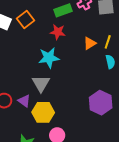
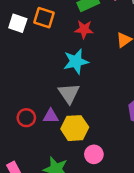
orange square: (26, 20) -> (44, 18), turned -30
purple triangle: (24, 101) -> (51, 116), turned -32

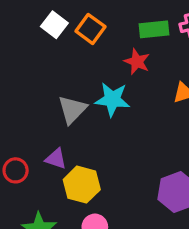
gray triangle: (69, 93) -> (72, 110), moved
red circle: (26, 118) -> (16, 170), moved

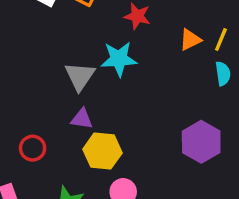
purple triangle: (56, 159) -> (82, 119), moved

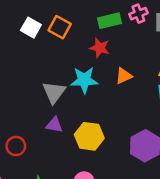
orange triangle: (190, 40) -> (124, 76), moved
yellow hexagon: (102, 151) -> (89, 136), moved

